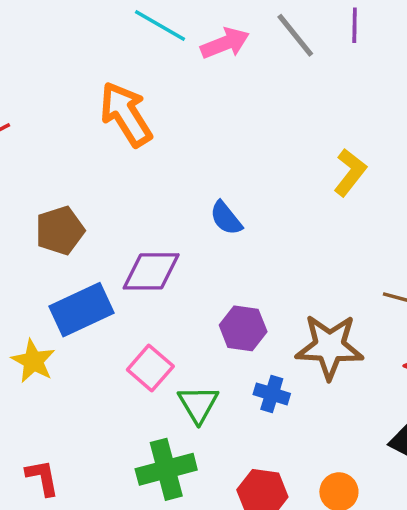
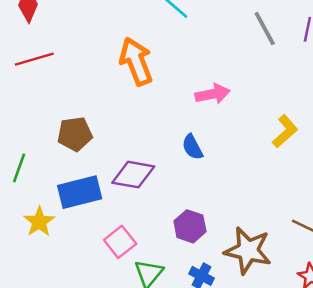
pink arrow: (225, 43) -> (213, 94), moved

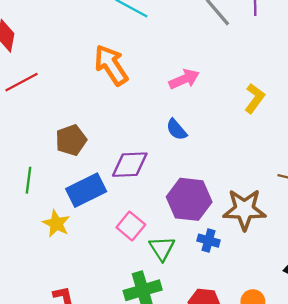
purple hexagon: (190, 226) -> (189, 199), size x1.5

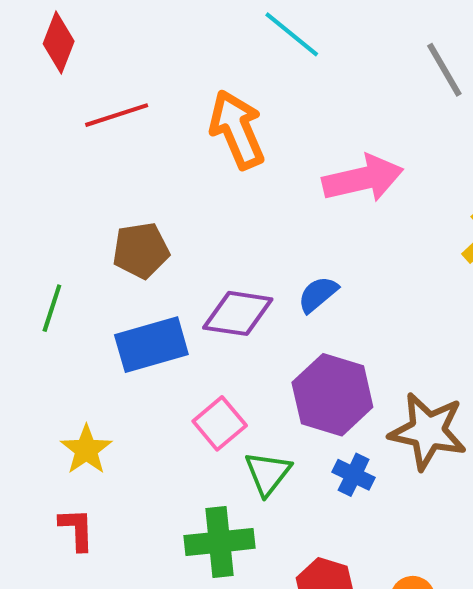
pink arrow: (184, 79) -> (363, 179), size x1.4
red line: (21, 82) -> (117, 115), moved
blue semicircle: (176, 130) -> (318, 294), moved, turned 80
yellow star: (56, 224) -> (86, 450), moved

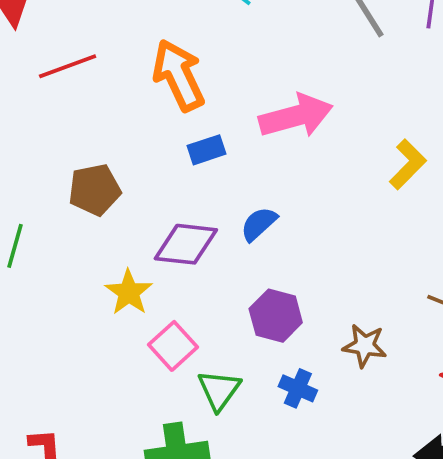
blue rectangle: (151, 345) -> (206, 150), moved, size x0.6
purple hexagon: (332, 395) -> (276, 316), size x0.7
brown star: (428, 431) -> (365, 346), size x0.6
yellow star: (86, 450) -> (129, 292), moved

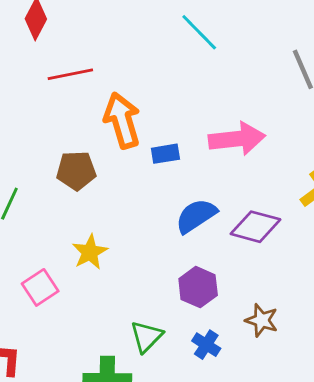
orange arrow: (179, 75) -> (122, 120), moved
blue semicircle: (259, 224) -> (196, 216), size x1.4
purple diamond: (186, 244) -> (255, 227), moved
pink square: (173, 346) -> (40, 287), moved

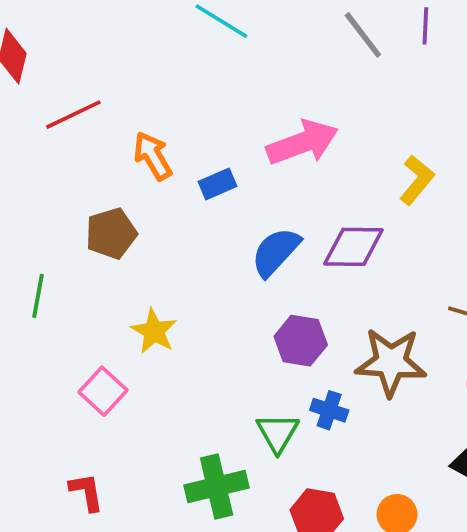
orange arrow: (122, 120) -> (153, 156), size x0.7
brown star: (262, 320) -> (391, 362), size x1.6
green triangle: (146, 337) -> (278, 433), moved

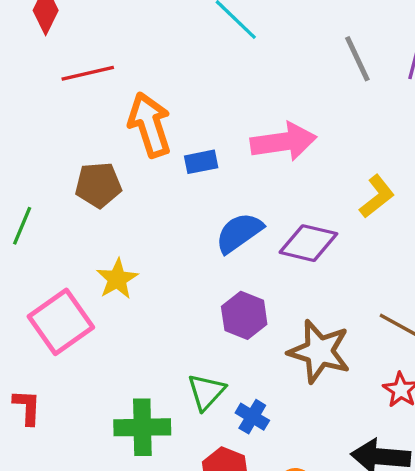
orange arrow: (153, 156) -> (150, 125), size x1.4
pink square: (103, 391) -> (61, 322), size x1.5
blue cross: (329, 410) -> (252, 417), moved

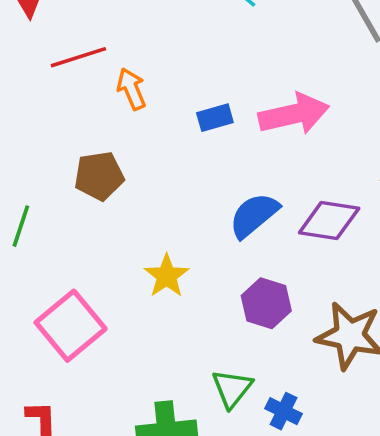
orange arrow: (150, 125) -> (131, 89), moved, size x0.6
blue rectangle: (201, 162) -> (215, 118), moved
yellow star: (117, 279) -> (167, 276), moved

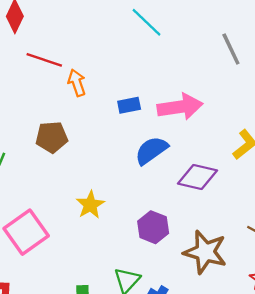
red line: (78, 57) -> (44, 60), turned 32
blue semicircle: (254, 215) -> (151, 150), moved

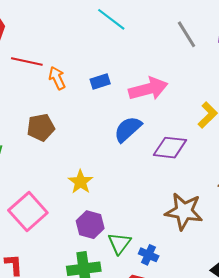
blue rectangle: (129, 105) -> (100, 82), moved
purple hexagon: (153, 227) -> (90, 225), moved

